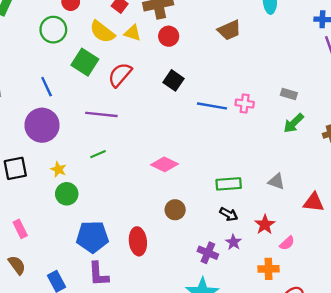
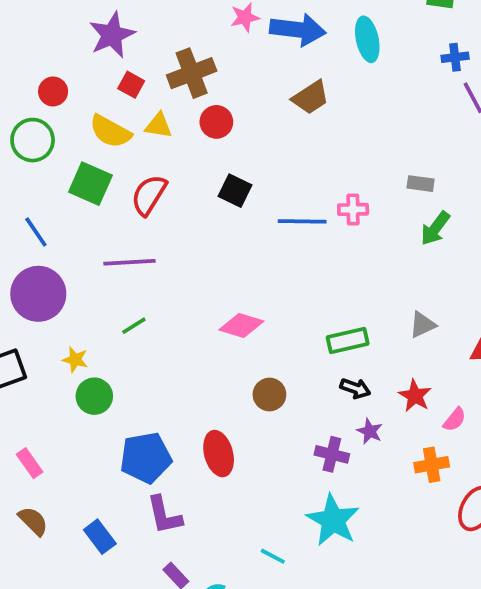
gray triangle: (276, 181) -> (422, 325), turned -36

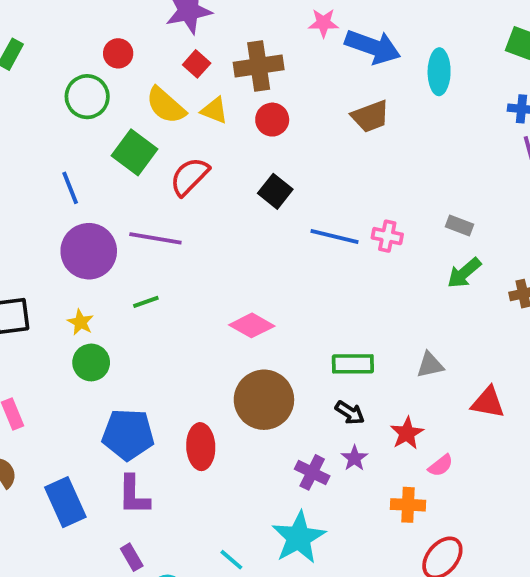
purple circle: (38, 294) -> (89, 251), moved
brown circle: (269, 394) -> (264, 400), size x1.8
blue rectangle: (100, 537) -> (65, 502), size x1.4

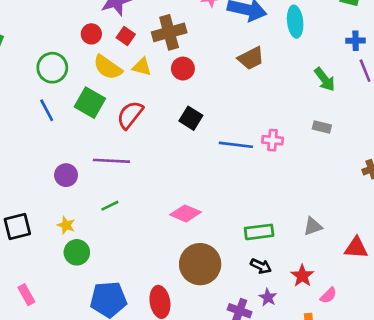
red circle: (118, 53) -> (91, 34), moved
blue line: (70, 188) -> (47, 110), moved
purple circle: (89, 251) -> (66, 175), size x0.6
green arrow: (464, 273) -> (325, 79), moved, turned -80

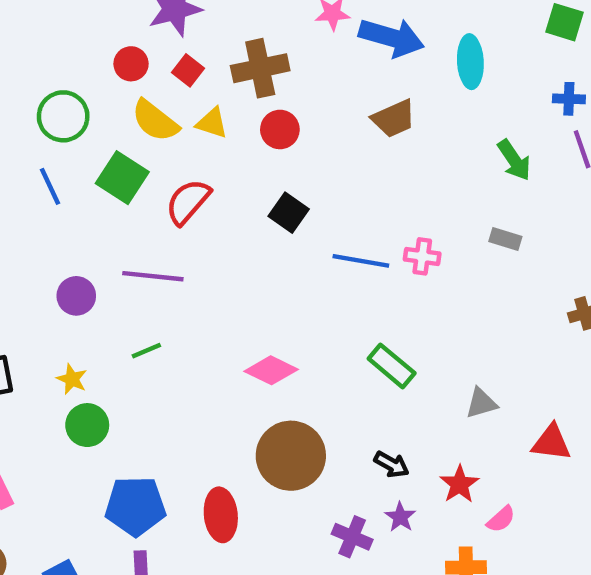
green rectangle: (259, 232) -> (392, 366), moved, turned 44

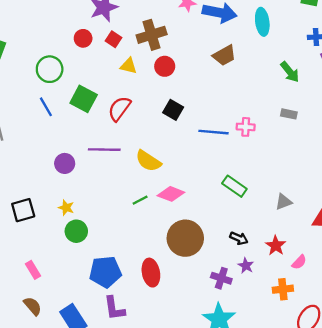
yellow semicircle: (155, 121) -> (148, 161), moved
green line: (146, 351) -> (140, 200), moved

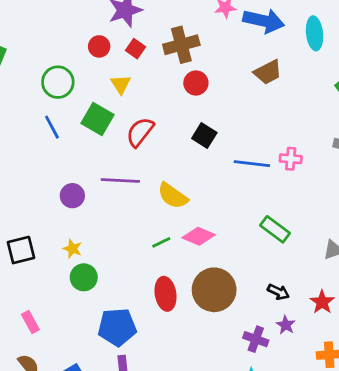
yellow triangle: (129, 66) -> (121, 84), moved, turned 42
red ellipse: (151, 273) -> (166, 294), moved

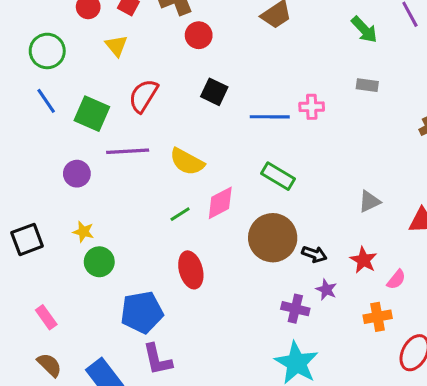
green square: (97, 119) -> (92, 114), moved
green rectangle: (275, 229) -> (278, 176), moved
pink diamond: (199, 236) -> (220, 203), turned -44
brown circle: (214, 290) -> (273, 238), moved

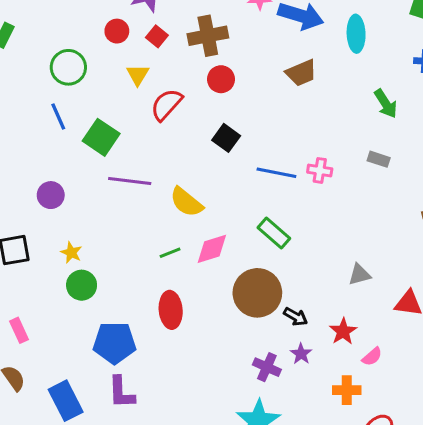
red semicircle: (143, 96) -> (167, 105), moved
purple circle: (77, 174) -> (51, 195), moved

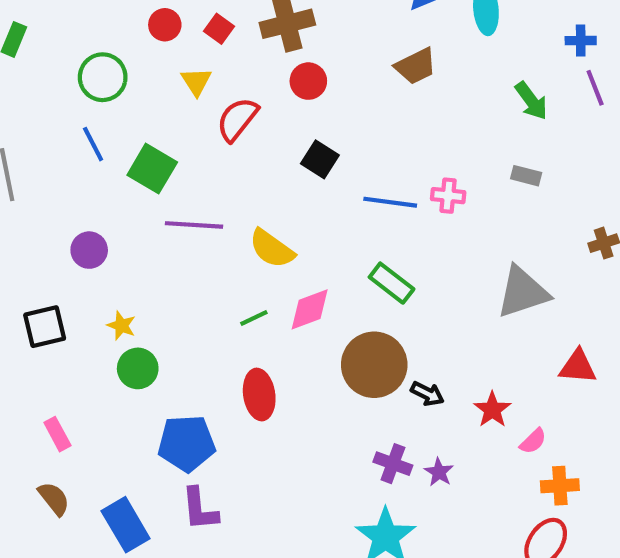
gray triangle: (360, 275) -> (523, 292), moved, size x1.8
purple star: (301, 354) -> (439, 472), moved
orange cross: (347, 390) -> (560, 486), moved

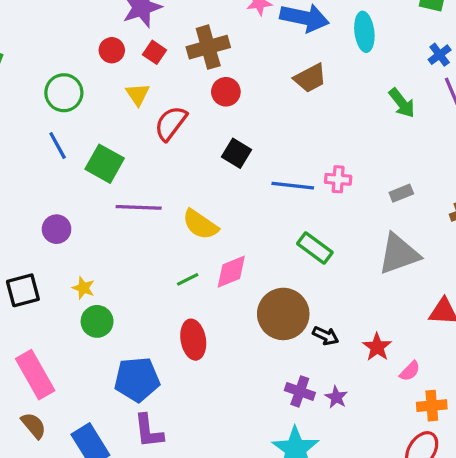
blue cross: (581, 41) -> (440, 55), turned -35
gray rectangle: (526, 176) -> (401, 193), moved, turned -35
green rectangle: (392, 283) -> (315, 248), moved
pink rectangle: (57, 434) -> (35, 375), size x1.8

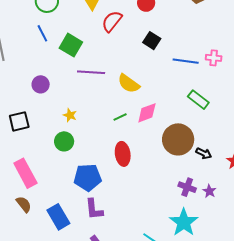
yellow star: (83, 288) -> (70, 115), moved

